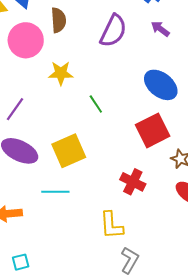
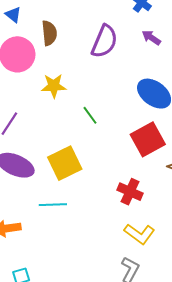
yellow L-shape: (111, 225) -> (139, 234), moved, turned -48

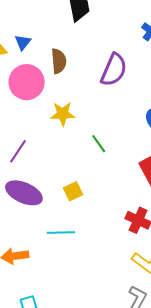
blue triangle: (13, 15) -> (23, 42), turned 30
yellow square: (65, 163) -> (73, 191), size x0.6

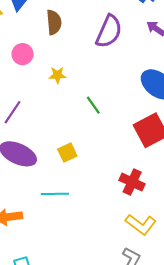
pink circle: (27, 82) -> (23, 54), moved, size x0.6
yellow star: (63, 114) -> (57, 75), size x0.7

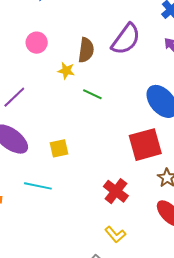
brown semicircle: (54, 22) -> (86, 50), moved
green line: (93, 105) -> (92, 94), moved, turned -42
yellow L-shape: (141, 224) -> (115, 234), size x0.7

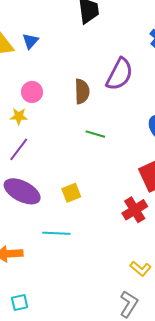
yellow star: (66, 71) -> (19, 116), moved
red cross: (116, 191) -> (135, 210), moved, turned 30

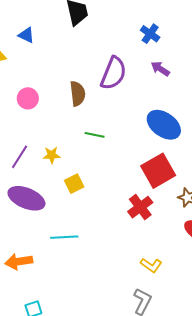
blue triangle: (30, 41) -> (26, 35), moved, turned -42
yellow star: (19, 116) -> (52, 155), moved
yellow square: (71, 193) -> (74, 184), moved

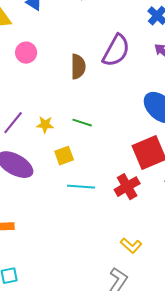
pink circle: (28, 98) -> (26, 53), moved
green line: (95, 135) -> (82, 123), moved
cyan line: (64, 237) -> (81, 187), moved

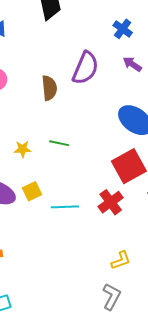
yellow square: (64, 156) -> (32, 191), moved
yellow L-shape: (131, 246) -> (121, 260), turned -55

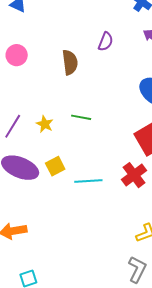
purple semicircle: (85, 68) -> (106, 42), size x0.6
yellow star: (23, 149) -> (45, 124), turned 30

